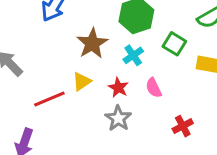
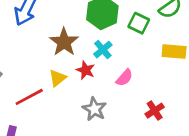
green square: (174, 44) -> (139, 23), moved
red star: (118, 88) -> (86, 70), moved
pink semicircle: (154, 88) -> (124, 78), turned -108

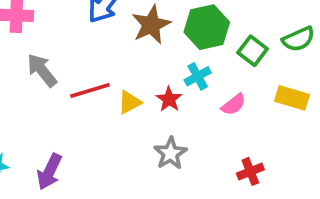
brown star: (64, 42) -> (151, 25), moved
pink semicircle: (124, 78) -> (234, 104), moved
red line: (29, 97) -> (90, 91), moved

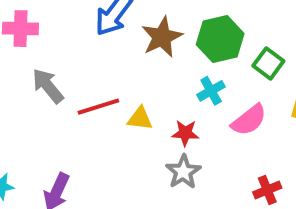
red star: (169, 99) -> (185, 133), moved, turned -30
yellow triangle: (130, 102) -> (140, 119), turned 35
pink semicircle: (234, 104) -> (249, 120), size x1.4

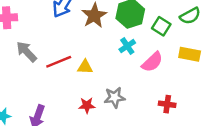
red star: (185, 133) -> (87, 105), moved
gray star: (183, 172) -> (115, 97), turned 30
red cross: (267, 190) -> (167, 104), turned 35

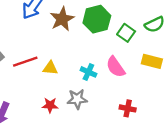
cyan cross: (127, 46) -> (88, 72), moved, turned -35
pink semicircle: (152, 62) -> (116, 67), turned 95

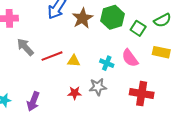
red cross: (128, 108) -> (142, 94), size x1.6

